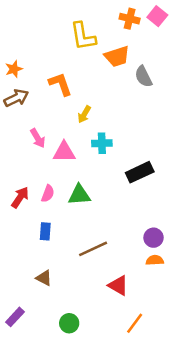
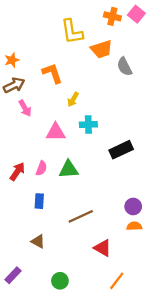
pink arrow: (38, 138) -> (25, 108), moved

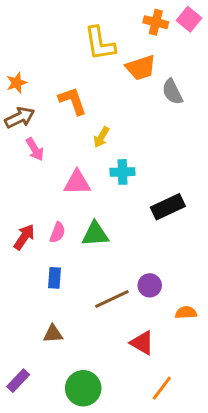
purple circle: (133, 206) -> (150, 285), moved
brown triangle: (38, 241) -> (53, 334), turned -32
green circle: (60, 281) -> (83, 388), size x1.5

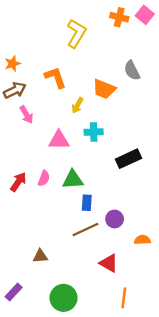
yellow L-shape: (100, 43) -> (76, 33), turned -140
orange trapezoid: (141, 68) -> (104, 89), moved, turned 40
blue rectangle: (54, 278) -> (87, 203), moved
orange line: (162, 388) -> (124, 298), turned -30

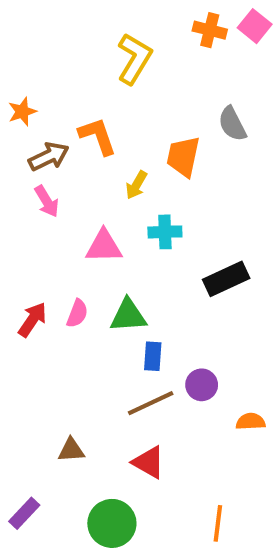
orange trapezoid: (104, 89) -> (183, 157), turned 80
brown arrow: (15, 90) -> (49, 157), moved
red triangle: (109, 263) -> (149, 462), moved

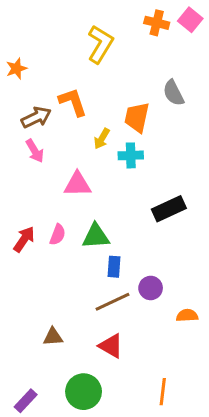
orange star: (22, 112) -> (16, 69), moved
cyan cross: (165, 232) -> (131, 155), moved
purple rectangle: (24, 513) -> (26, 401), moved

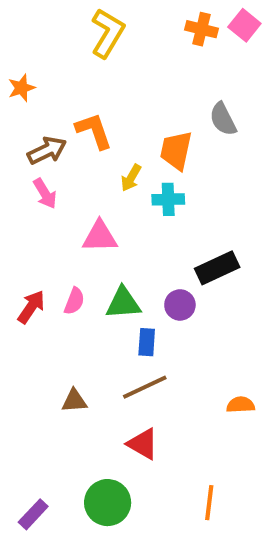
yellow L-shape: (100, 44) -> (108, 33), moved
purple circle: (151, 288) -> (180, 305), moved
brown triangle: (53, 337) -> (74, 401), moved

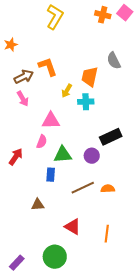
pink semicircle: (74, 301) -> (42, 142), moved
blue rectangle: (147, 342) -> (51, 175), moved
brown line: (145, 387) -> (83, 188), moved
orange semicircle: (241, 405) -> (108, 189), moved
orange line: (209, 503) -> (107, 234), moved

